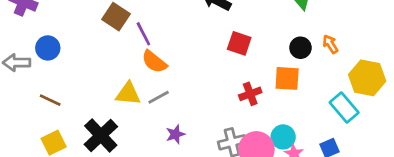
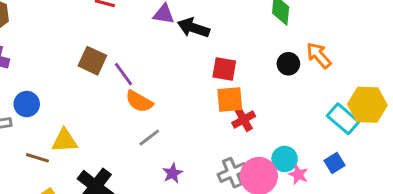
orange arrow: (330, 44) -> (319, 55), size x1.4
orange square: (287, 78) -> (230, 100), moved
yellow hexagon: (367, 78) -> (367, 105), moved
yellow triangle: (128, 94) -> (65, 141), moved

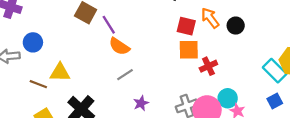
orange arrow: (319, 55) -> (210, 18), moved
red cross: (244, 119) -> (208, 66), moved
blue square: (334, 163) -> (275, 101), moved

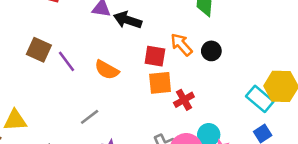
orange semicircle: (119, 46) -> (107, 70), moved

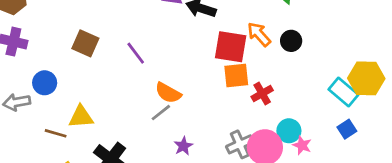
brown square: (39, 50) -> (85, 43), moved
red square: (155, 56) -> (231, 47), size x1.4
orange semicircle: (107, 70) -> (168, 93), moved

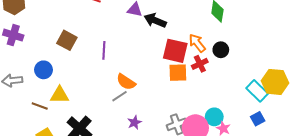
purple line: (136, 53) -> (104, 50), turned 36
blue circle: (45, 83) -> (44, 70), moved
red cross: (262, 93) -> (200, 64), moved

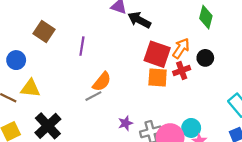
orange arrow: (197, 43) -> (181, 48), turned 66
orange semicircle: (126, 82) -> (102, 82), turned -90
purple star: (134, 122) -> (125, 123), moved

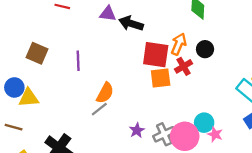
yellow triangle: (30, 88) -> (29, 98), moved

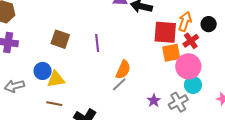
cyan circle: (204, 123) -> (193, 85), moved
brown line: (14, 127) -> (54, 104), moved
pink circle: (185, 136) -> (188, 66), moved

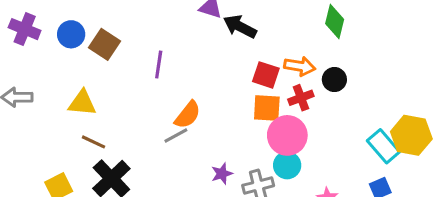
orange arrow: (185, 21) -> (300, 66), turned 66
red square: (165, 32) -> (266, 75), size x0.7
blue circle: (43, 71) -> (71, 34), moved
brown line: (54, 104) -> (94, 142), moved

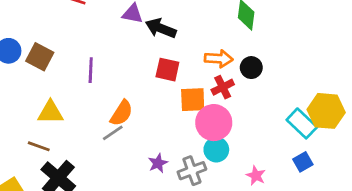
red square: (266, 75) -> (167, 70), moved
yellow triangle: (82, 103) -> (50, 112), moved

